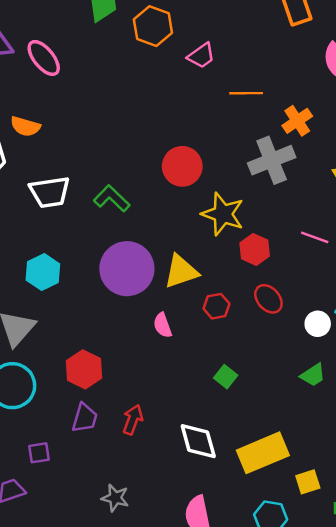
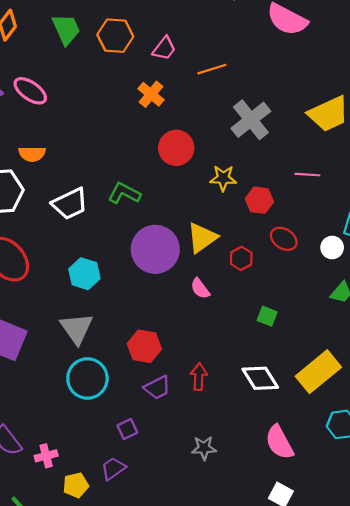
orange cross: (297, 121) -> (151, 94), moved
yellow star: (223, 214) -> (223, 178), size x0.7
purple trapezoid: (85, 418) -> (157, 388), turned 64

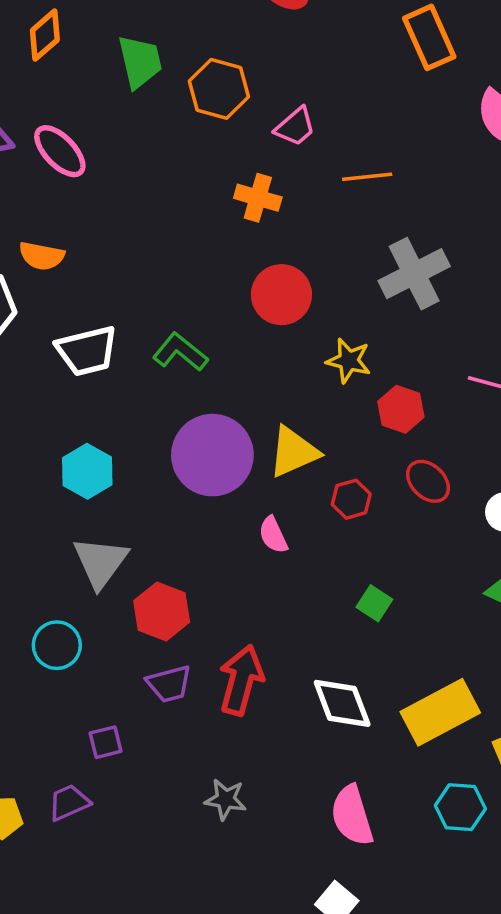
orange cross: (151, 94) -> (258, 198), turned -35
gray triangle: (77, 328) -> (101, 562), moved
red arrow: (199, 377) -> (241, 680), size x1.5
cyan circle: (87, 378) -> (57, 645), size x0.7

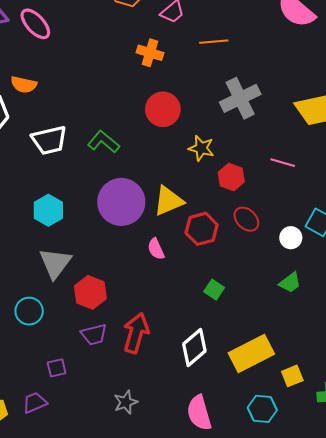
red hexagon: (351, 499) -> (202, 229), size x1.4
white diamond: (342, 703) -> (194, 347), turned 69
gray star: (225, 799) -> (126, 402), turned -30

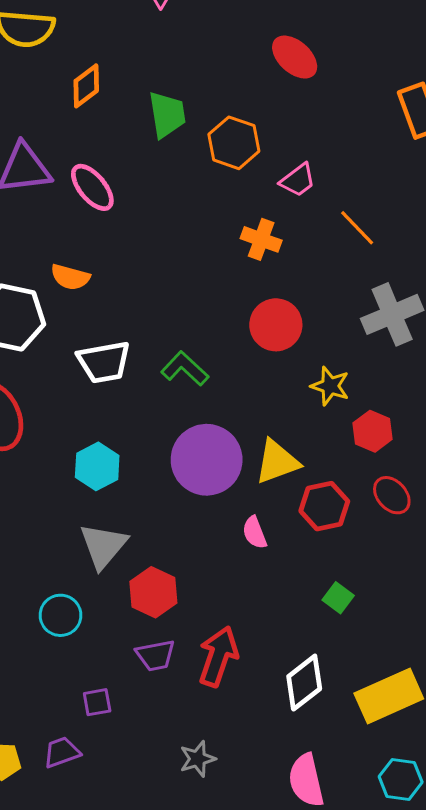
orange line: (214, 42) -> (357, 228), turned 48

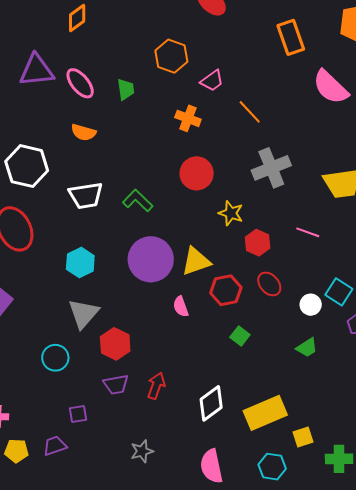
green trapezoid: (167, 115) -> (126, 89), moved, size x0.7
orange semicircle: (70, 277) -> (84, 132), moved
green square: (338, 598) -> (240, 336), moved
red arrow: (218, 656) -> (156, 386), size x0.7

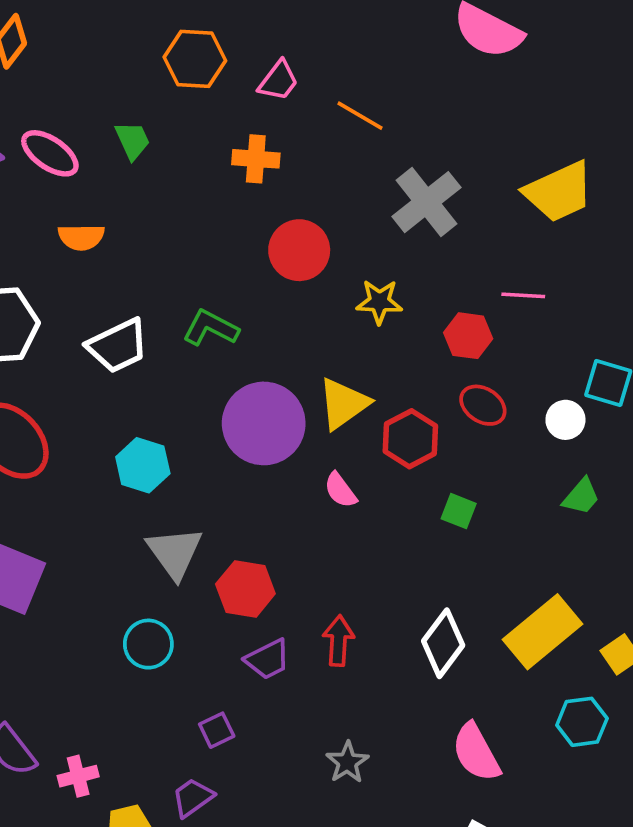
red hexagon: (258, 243) -> (468, 336), moved

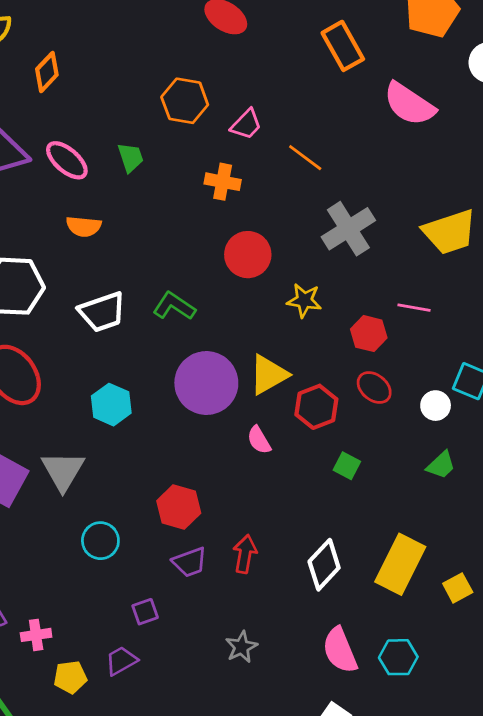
gray triangle: (175, 553) -> (63, 471), moved
yellow rectangle: (542, 632) -> (400, 564), turned -30
cyan hexagon: (582, 722) -> (398, 657), moved

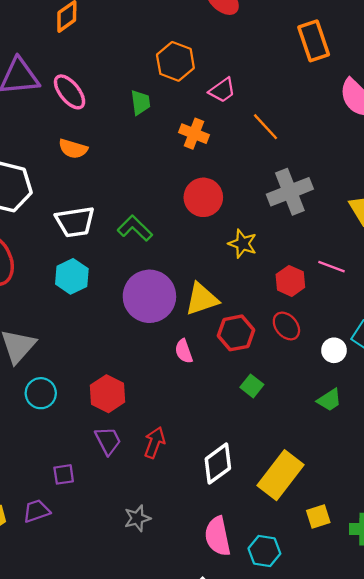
green trapezoid: (131, 157) -> (140, 102), moved
cyan hexagon: (111, 405) -> (72, 276), moved
cyan circle: (100, 541) -> (41, 393), moved
purple trapezoid: (190, 562) -> (108, 441), turned -108
yellow square: (458, 588) -> (318, 517), moved

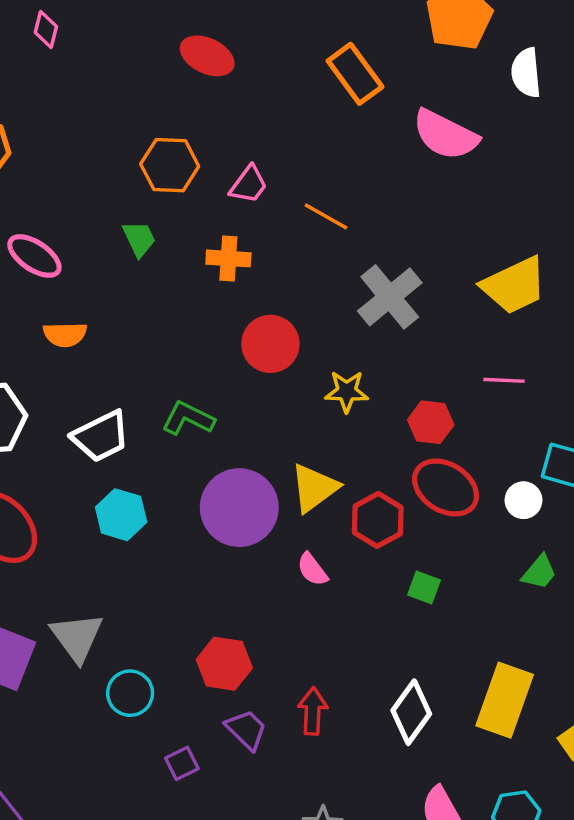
pink line: (331, 267) -> (504, 380), moved
red ellipse: (286, 326) -> (446, 487), size x1.5
purple square: (64, 474) -> (182, 763), moved

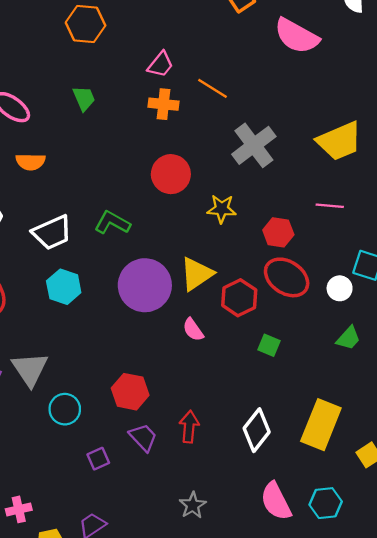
orange hexagon: (170, 165) -> (86, 24), moved
orange cross: (228, 258) -> (164, 104), moved

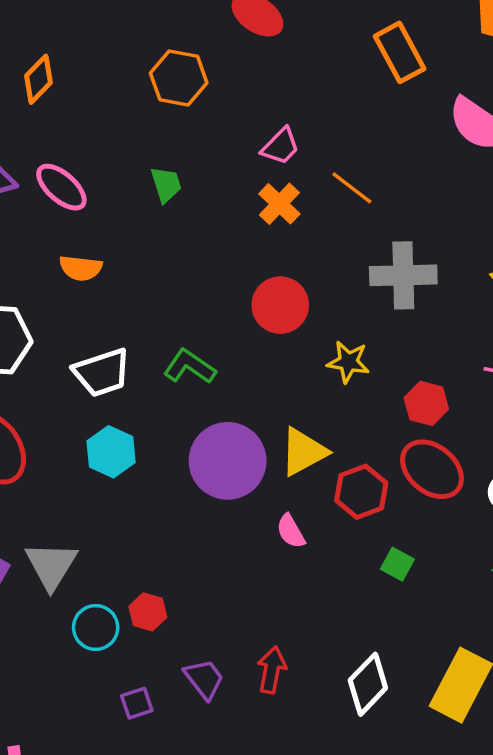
orange cross: (164, 104) -> (279, 204), turned 32
gray cross: (254, 145) -> (403, 275), turned 30
red hexagon: (130, 392) -> (148, 612), moved, size x0.7

